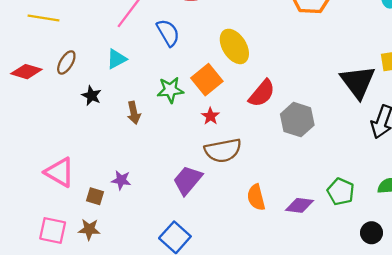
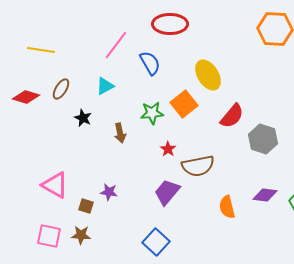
red star: (210, 116) -> (168, 149), moved
purple diamond: (300, 205) -> (265, 195), moved

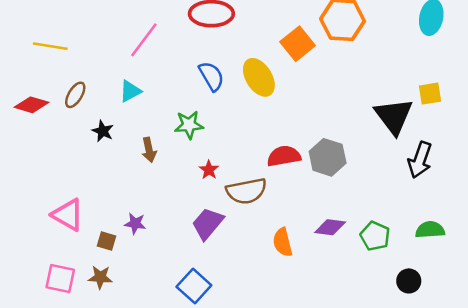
blue semicircle: (150, 63) -> (211, 76), moved
orange square: (184, 104) -> (298, 44), moved
red semicircle: (232, 116) -> (284, 156), moved, turned -140

